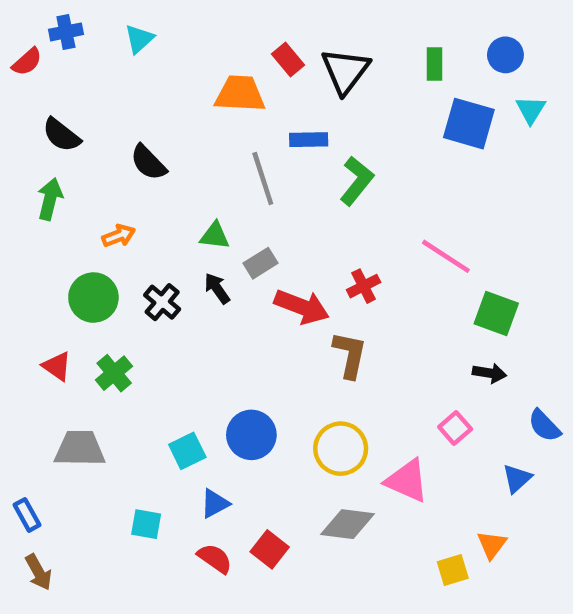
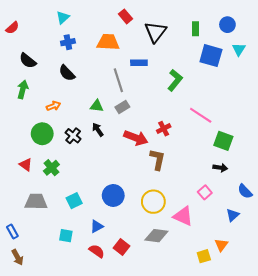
blue cross: (66, 32) -> (68, 42), moved
red rectangle: (288, 59) -> (126, 16), moved
green L-shape: (357, 181) -> (175, 80), moved
gray rectangle: (261, 263) -> (122, 107), moved
cyan square: (187, 451) -> (74, 201), moved

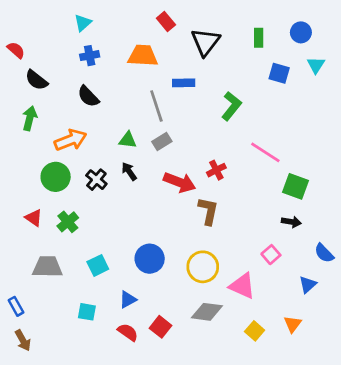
red semicircle: (12, 28) -> (16, 50), moved, turned -96
blue square: (211, 56) -> (279, 73), size x0.7
orange arrow: (54, 106) -> (71, 140), size x1.6
yellow square: (204, 256) -> (255, 331), moved, turned -32

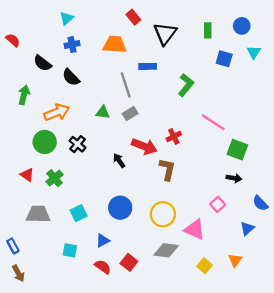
black semicircle: (36, 80) -> (42, 63), moved
black arrow: (129, 171) -> (119, 161), moved

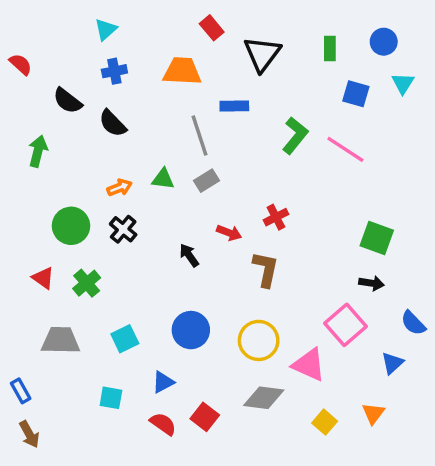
orange arrow: (57, 112) -> (120, 188), moved, size x0.6
pink line: (213, 122) -> (345, 149), moved
red arrow: (144, 146) -> (229, 233), size x0.6
pink square: (218, 204) -> (345, 325), size x1.6

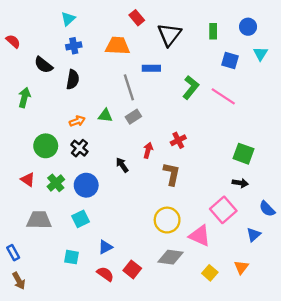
black semicircle: (113, 123) -> (73, 80), turned -126
red arrow: (229, 233) -> (148, 150), turned -96
blue circle: (191, 330) -> (86, 185), moved

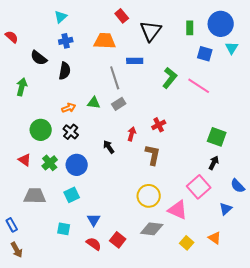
blue circle: (248, 27) -> (221, 24), size x1.6
black arrow: (240, 183) -> (214, 163), turned -72
blue triangle: (105, 247) -> (94, 220), turned -32
orange triangle: (241, 267) -> (215, 238), turned -32

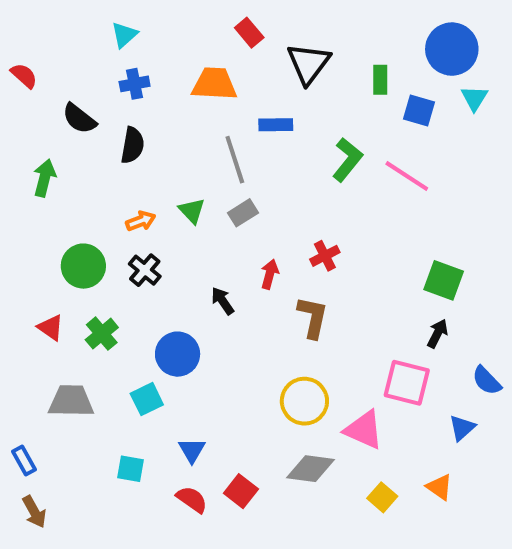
green rectangle: (190, 28) -> (380, 80), moved
green triangle: (94, 103) -> (192, 211), turned 40
blue circle: (77, 165) -> (178, 354), moved
pink square: (199, 187) -> (407, 383), turned -35

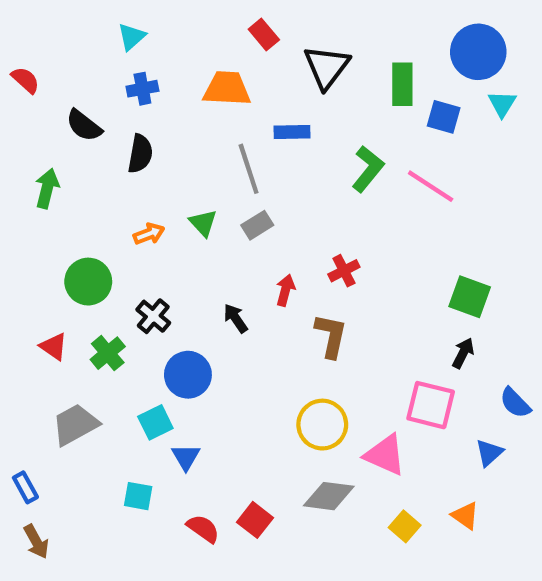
green rectangle: (380, 80) -> (402, 84), size x1.4
black cross: (145, 270) -> (153, 316), moved
gray trapezoid: (71, 401) -> (75, 425), turned -30
blue triangle: (192, 450) -> (186, 457), moved

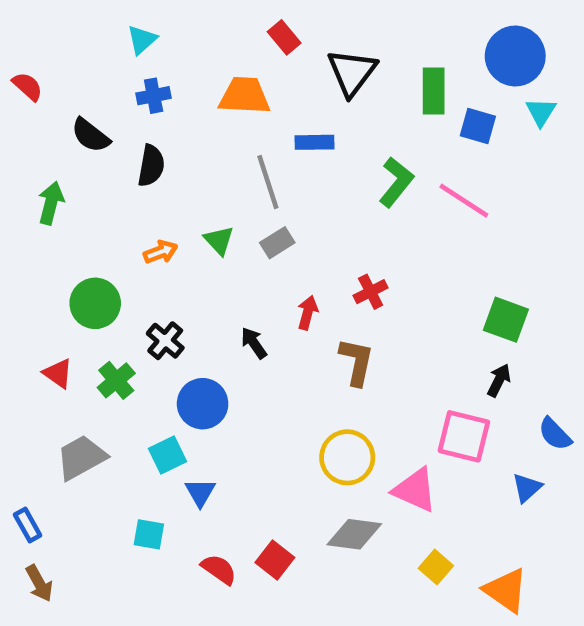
orange triangle: (465, 516) -> (506, 590), moved, size x1.5

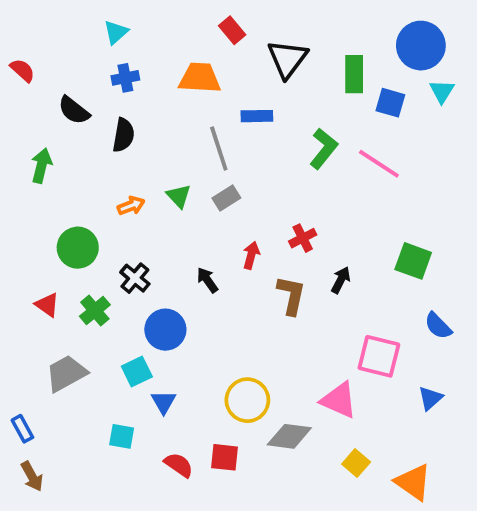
black arrow: (499, 380) -> (341, 280), moved
blue semicircle: (555, 434) -> (438, 326), moved
yellow circle: (347, 457) -> (247, 400), moved
red square: (275, 560) -> (225, 457), turned -32

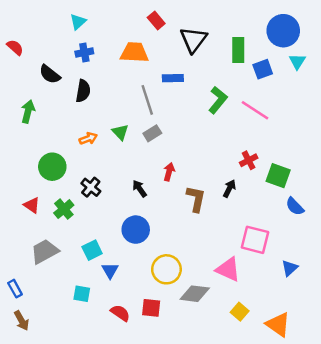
blue square: (390, 103) -> (263, 69), turned -36
red cross: (303, 238) -> (249, 160), moved
blue semicircle: (438, 326) -> (295, 206), moved
blue circle: (165, 330) -> (136, 230), moved

